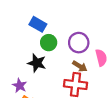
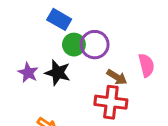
purple circle: (79, 43) -> (95, 45), moved
purple star: (20, 86) -> (28, 73), moved

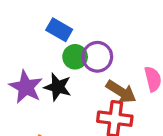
purple star: (28, 73) -> (26, 87), size x1.5
brown arrow: (117, 77) -> (121, 92), size x1.4

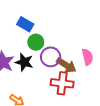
purple circle: (97, 57) -> (51, 57), moved

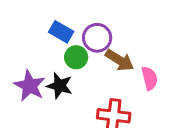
purple circle: (51, 57) -> (97, 38), moved
brown arrow: (66, 65) -> (120, 60), moved

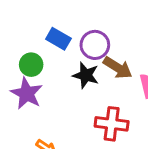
green circle: (76, 57) -> (31, 65), moved
black star: (60, 86) -> (86, 75), moved

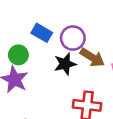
black star: (86, 75) -> (65, 64), turned -30

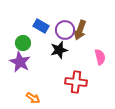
brown arrow: (92, 57) -> (80, 30), moved, turned 78

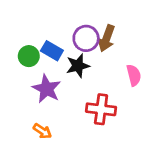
blue rectangle: (41, 26) -> (52, 51), moved
purple star: (20, 62) -> (46, 89), moved

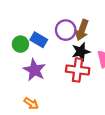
black star: (78, 66) -> (81, 52), moved
red cross: (101, 109) -> (78, 70), moved

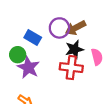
brown arrow: (82, 30) -> (76, 28), turned 42
green circle: (20, 44) -> (18, 55), moved

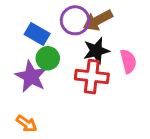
green circle: (18, 55) -> (48, 58), moved

